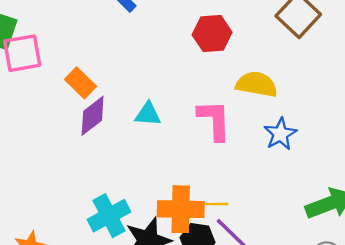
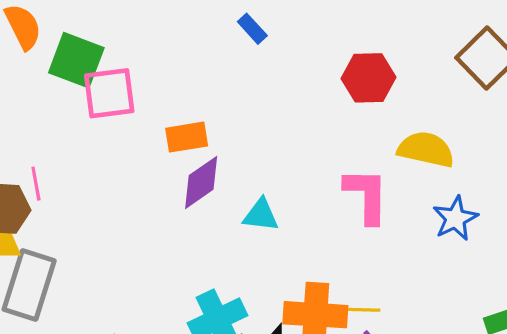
orange rectangle: (81, 83) -> (187, 137), turned -56
cyan triangle: (148, 114) -> (261, 215), moved

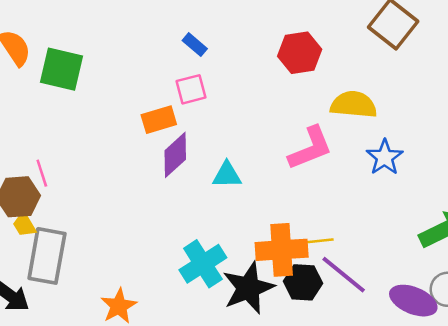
blue rectangle: (252, 29) -> (195, 45), moved
pink square: (109, 93) -> (191, 89), moved, size x0.7
pink L-shape: (366, 196) -> (310, 148), turned 75

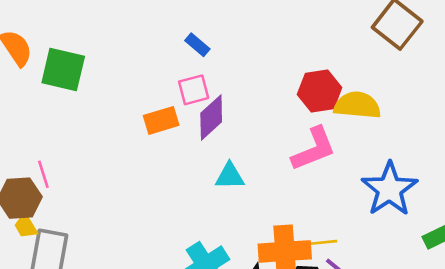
red hexagon: (300, 53) -> (320, 91), moved
purple diamond: (175, 155) -> (211, 118), moved
blue star: (385, 157) -> (389, 189), moved, size x1.5

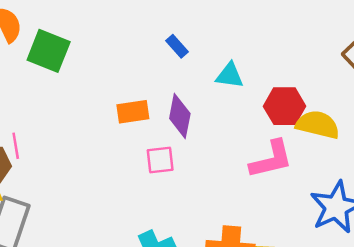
pink square: (194, 90) -> (160, 160), moved
purple diamond: (211, 118) -> (180, 116), turned -45
cyan triangle: (230, 176) -> (230, 75), moved

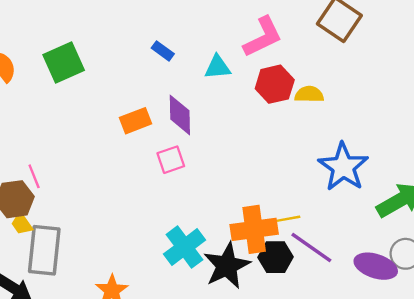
green square: (49, 51) -> (64, 63), moved, turned -33
yellow semicircle: (318, 125) -> (309, 94), size x0.7
pink L-shape: (271, 159) -> (263, 37), moved

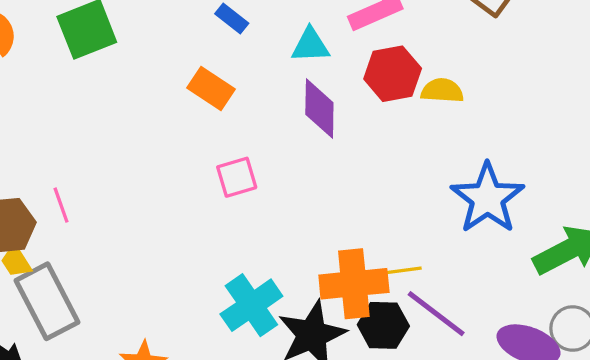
purple diamond: (180, 115) -> (319, 108), moved
orange rectangle: (135, 121) -> (211, 88), moved, turned 52
pink line: (34, 176) -> (61, 205), moved
gray rectangle: (44, 250) -> (47, 301), turned -36

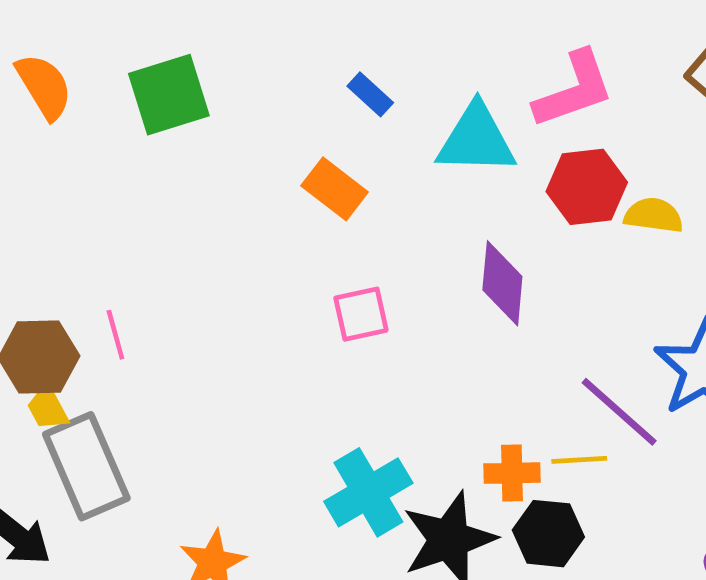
cyan triangle: (310, 45) -> (476, 139), size x1.5
purple diamond: (319, 108) -> (502, 283), moved
orange cross: (354, 284) -> (512, 473), size x0.6
purple line: (436, 314) -> (619, 412), moved

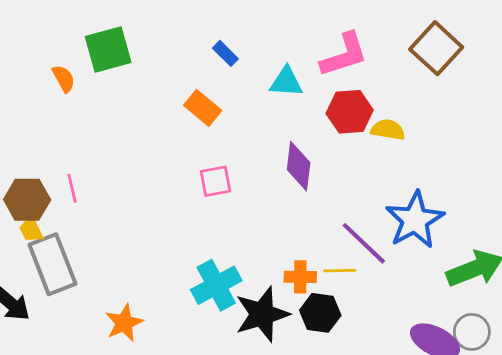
orange semicircle: (44, 86) -> (64, 79), moved, size x0.7
cyan triangle: (476, 139) -> (286, 82), size x0.7

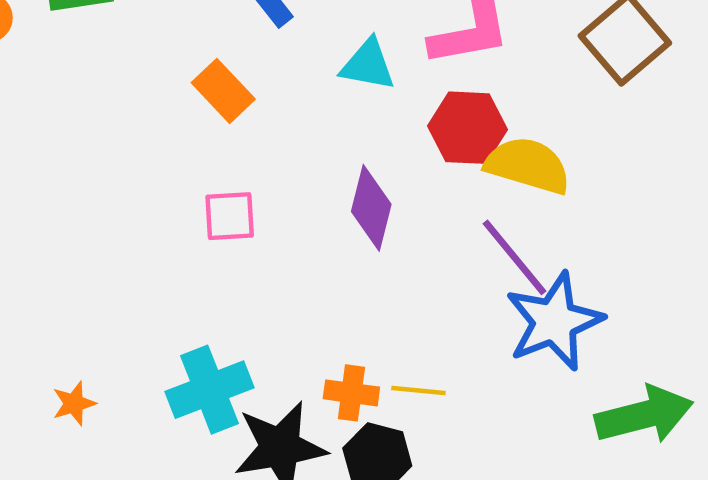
yellow semicircle: (388, 130) -> (528, 165), size x1.5
purple line: (364, 243) -> (515, 257), moved
orange star: (124, 323) -> (74, 403), moved, size x0.7

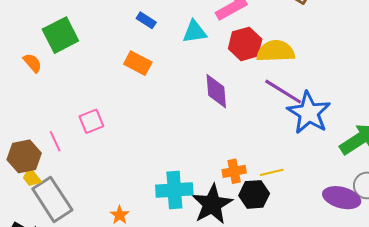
pink square: (230, 216) -> (91, 121), moved
cyan cross: (210, 390) -> (174, 190), turned 36
yellow line: (418, 390) -> (272, 172), moved

